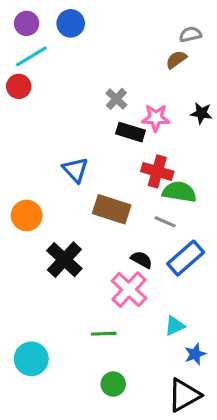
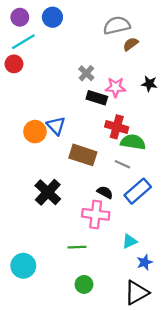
gray semicircle: (190, 34) -> (117, 25), moved, size x1.6
orange circle: (27, 216) -> (35, 132), moved
pink cross: (129, 290) -> (96, 214), turned -36

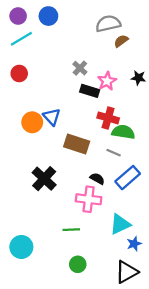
red circle: (14, 64) -> (19, 73), moved
pink star: (115, 87) -> (107, 81), turned -30
cyan triangle: (129, 241) -> (120, 224), size x1.5

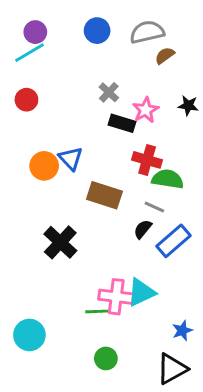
purple circle: (18, 16) -> (35, 32), moved
blue circle: (48, 16) -> (97, 31), moved
black semicircle: (97, 179) -> (143, 229), moved, turned -80
pink cross: (89, 199) -> (116, 297), moved
cyan triangle: (120, 224) -> (141, 292), moved

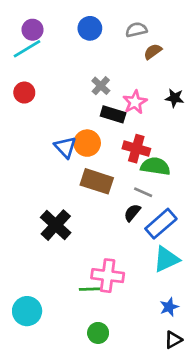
gray semicircle: (147, 32) -> (136, 30), size x0.7
orange circle: (44, 166) -> (87, 143), moved
cyan triangle: (141, 292) -> (166, 259), moved
black triangle: (172, 369) -> (173, 340), moved, size x0.6

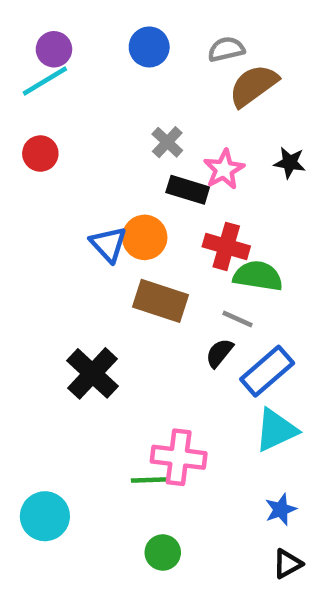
brown semicircle: (153, 52) -> (253, 86), size x1.6

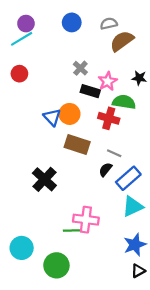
green semicircle: (258, 276) -> (124, 102), moved
blue star: (281, 509) -> (135, 245), size x1.5
green circle: (163, 552) -> (56, 265), moved, size x1.5

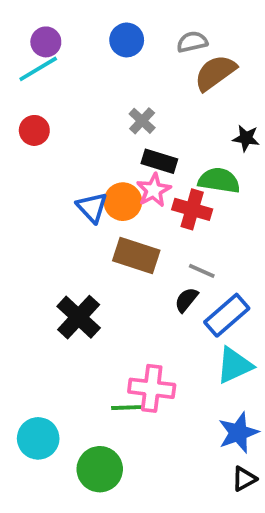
pink star: (108, 81) -> (154, 190), moved

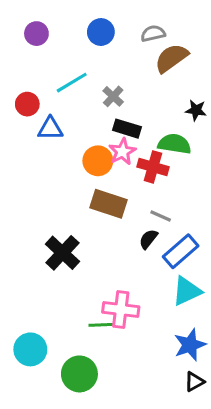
cyan line: (38, 69) -> (72, 83), moved
blue triangle: (92, 207) -> (50, 129), moved, turned -48

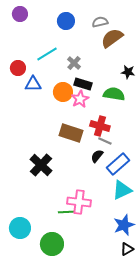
purple circle: (36, 34) -> (20, 14), moved
orange circle: (98, 161) -> (63, 92), moved
red cross: (153, 167) -> (100, 126), moved

